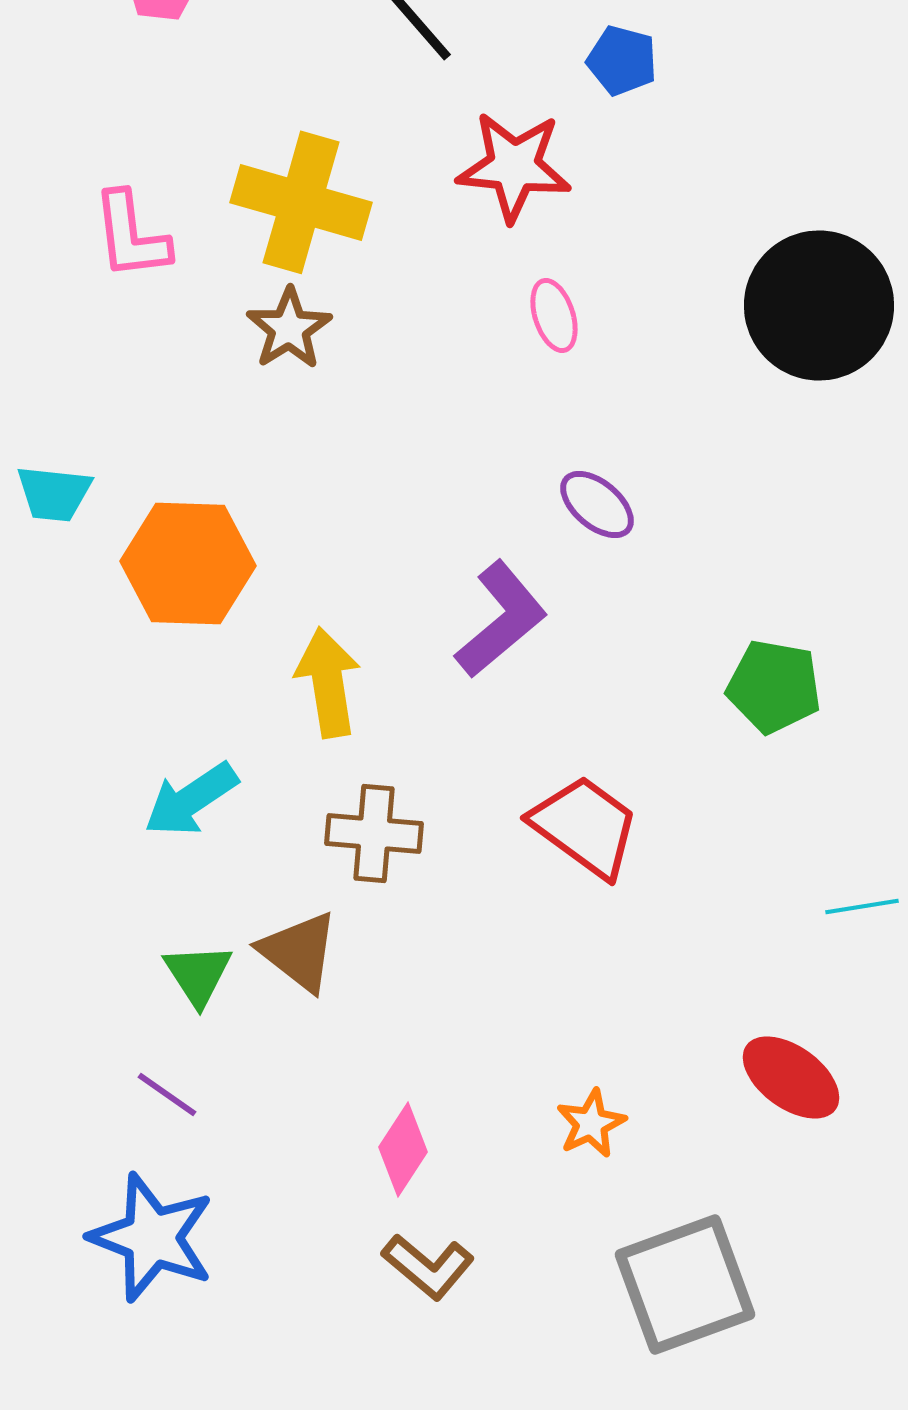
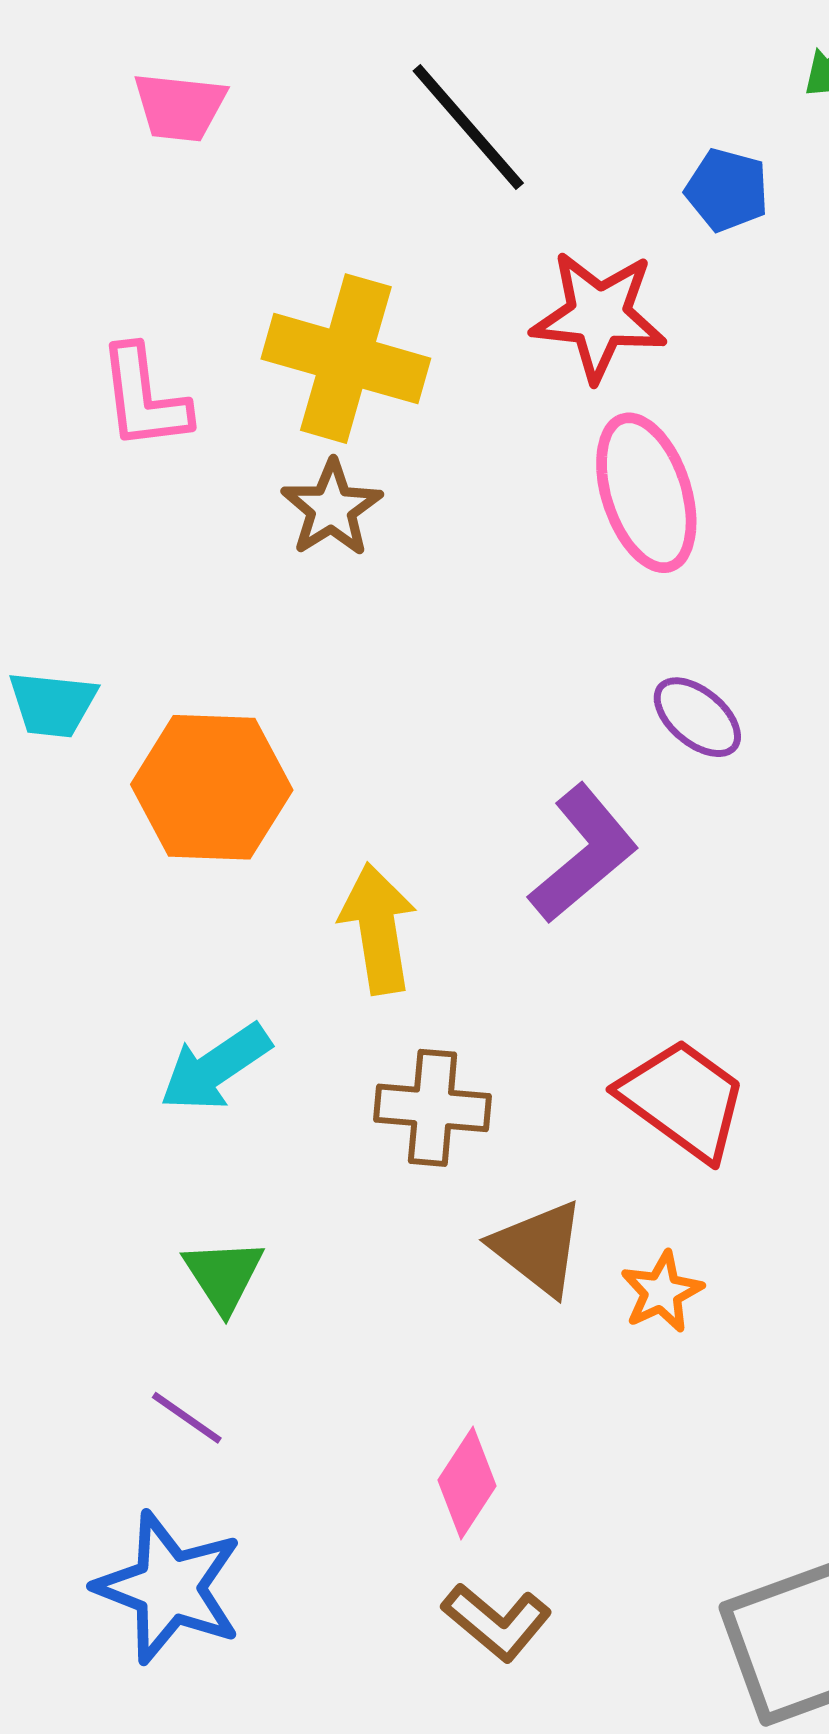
pink ellipse: (554, 315) -> (646, 493), size x1.8
brown triangle: (299, 951) -> (538, 1248), moved
orange star: (591, 1123) -> (662, 1292), moved

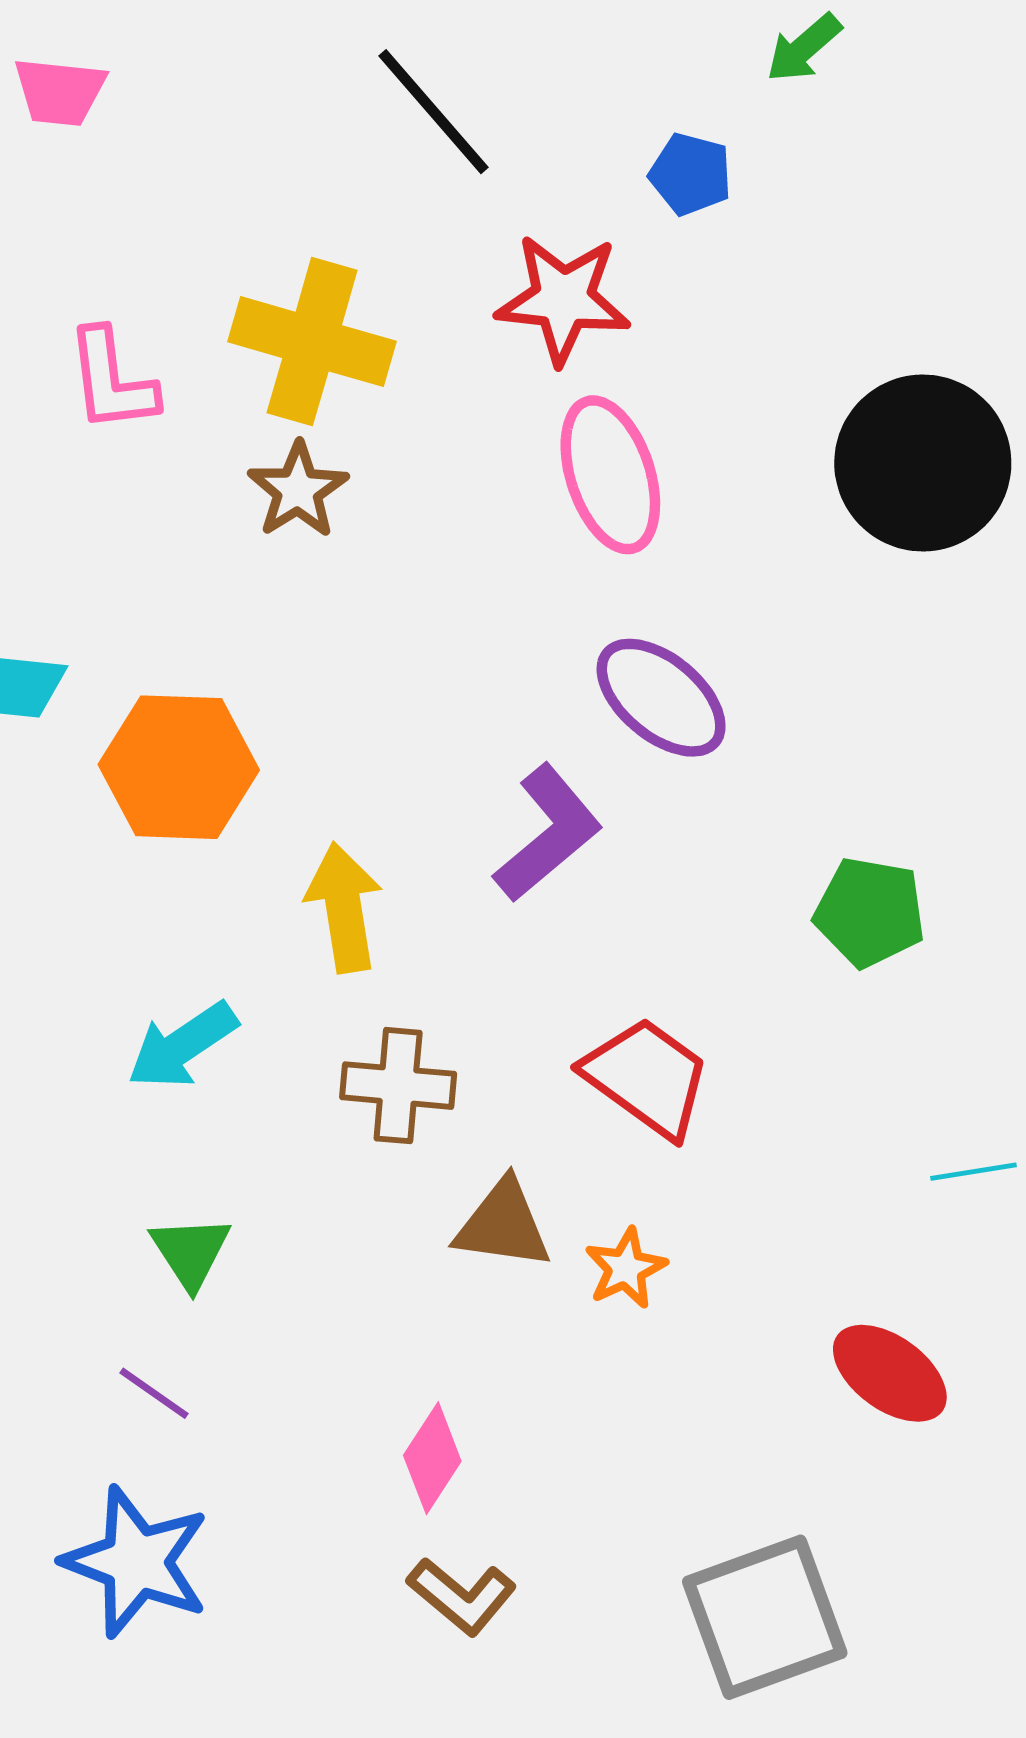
pink trapezoid: (180, 107) -> (60, 92), moved
purple ellipse: (697, 717) -> (661, 698), size x1.5
brown triangle: (538, 1248) -> (503, 1225), turned -30

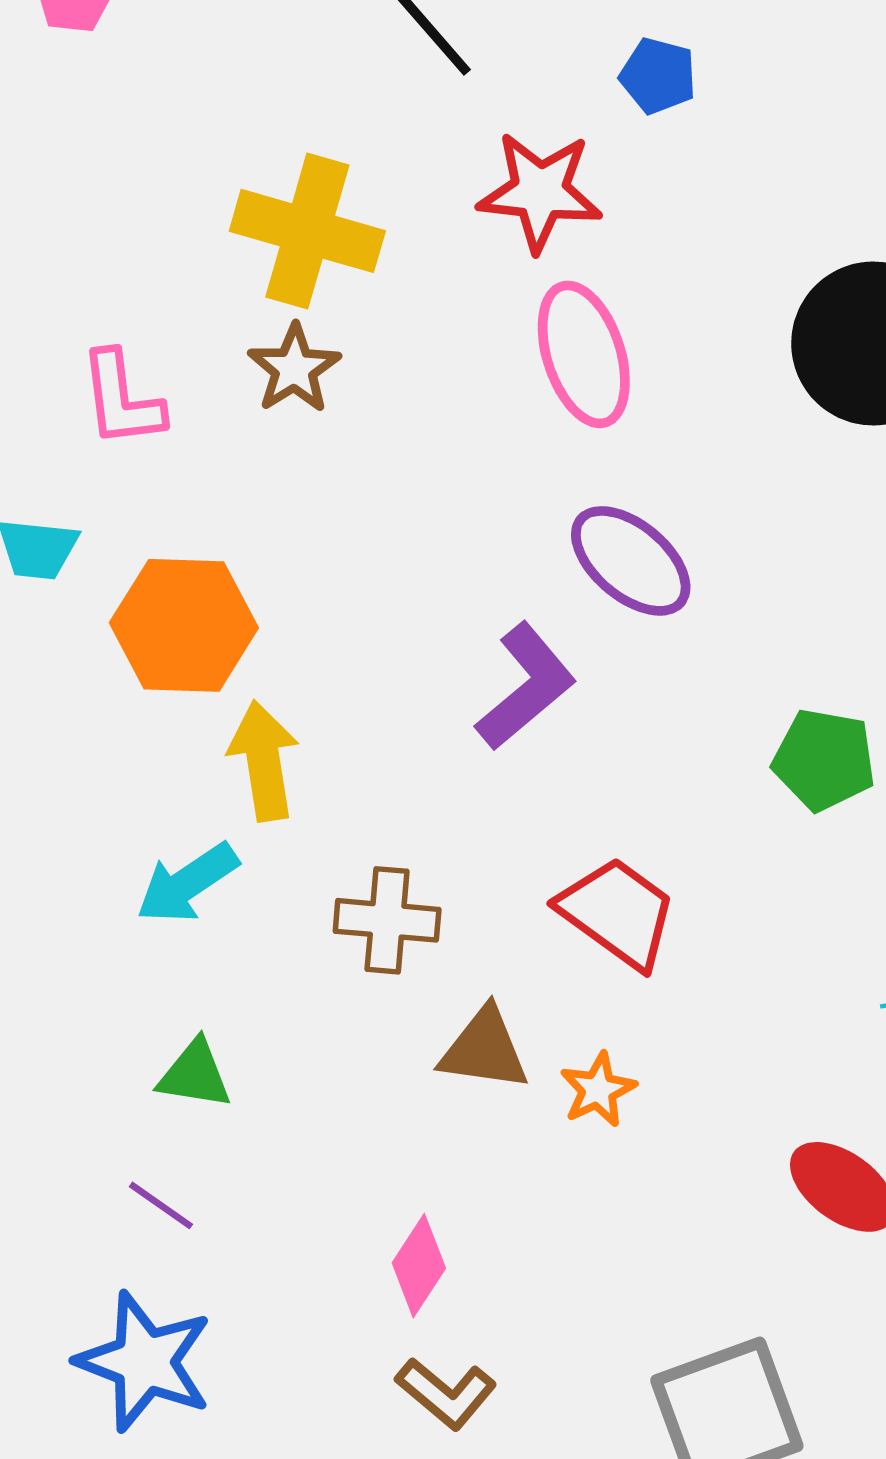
pink L-shape: (112, 380) -> (122, 399), moved
yellow arrow: (344, 908) -> (264, 761), moved
green triangle: (191, 1252) -> (195, 1074), turned -48

